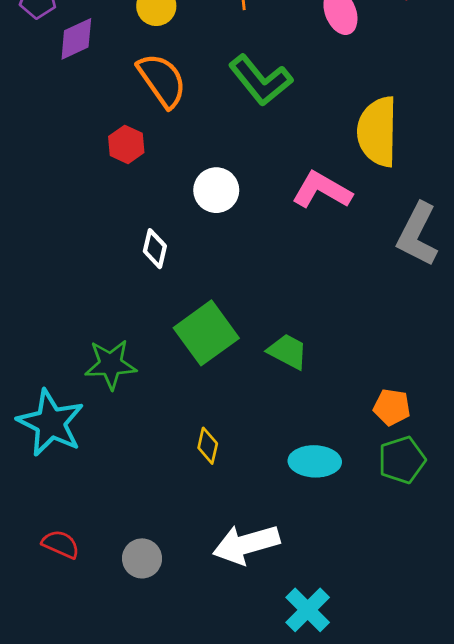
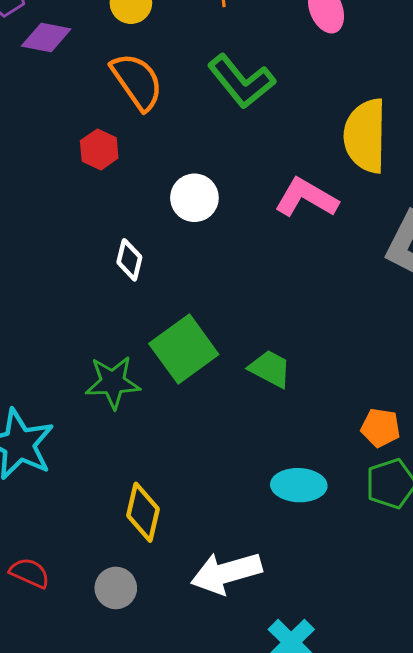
purple diamond: (76, 39) -> (46, 37), turned 36
green star: (111, 364) -> (113, 382), moved
yellow diamond: (208, 446) -> (143, 512), moved, size x1.5

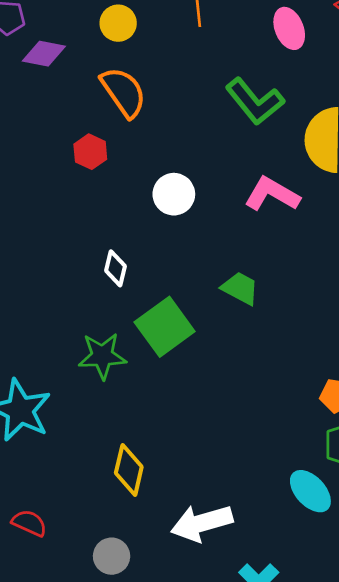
green L-shape: (241, 81) -> (255, 101), moved
white diamond: (129, 260) -> (116, 268), moved
green trapezoid: (270, 369) -> (240, 288), moved
cyan ellipse: (299, 485) -> (310, 491), moved, turned 45
gray circle: (116, 588) -> (112, 556), moved

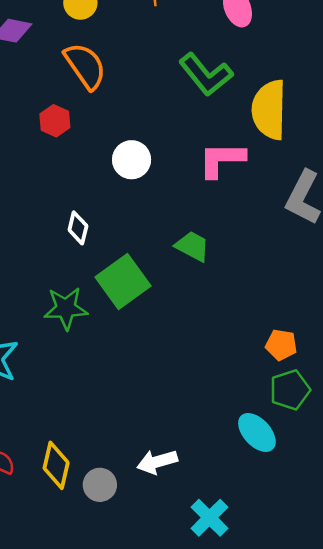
pink L-shape: (272, 194) -> (222, 160), turned -30
yellow diamond: (129, 470) -> (56, 465), moved
white arrow: (202, 523) -> (157, 462), size x0.7
gray circle: (112, 556) -> (100, 485), moved

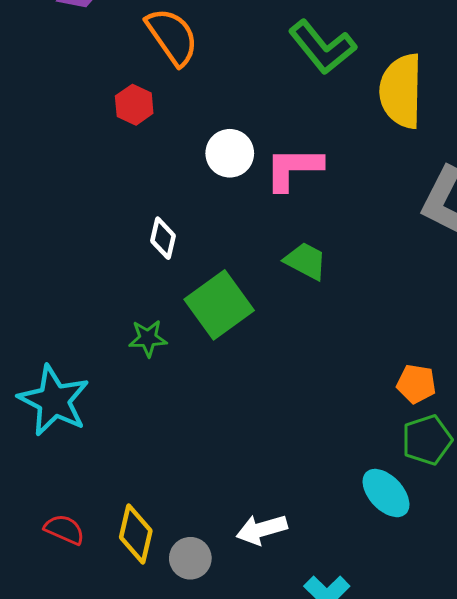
pink L-shape: (222, 160) -> (293, 168), moved
green star: (66, 308) -> (148, 338), size x0.7

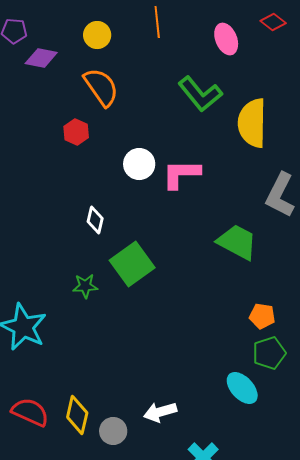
green trapezoid: (306, 261) -> (237, 242), moved, size x1.4
red semicircle: (64, 529) -> (30, 412), size x1.4

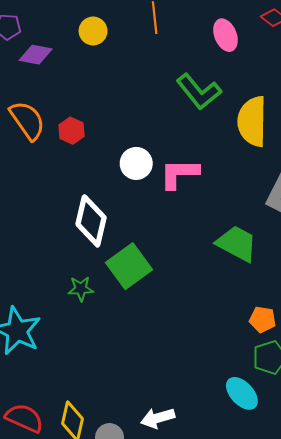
orange semicircle: (101, 87) -> (27, 120), moved
white diamond: (95, 220) -> (91, 221), size x1.8

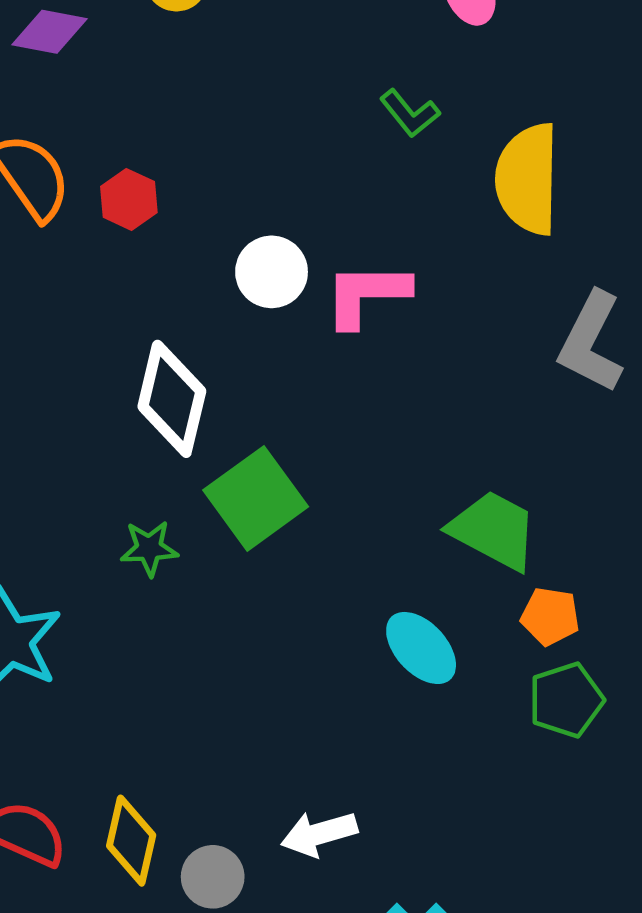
green L-shape: (199, 92) -> (410, 113), size x0.6
green trapezoid: (237, 244) -> (494, 530), moved
cyan ellipse: (242, 393) -> (421, 648), moved

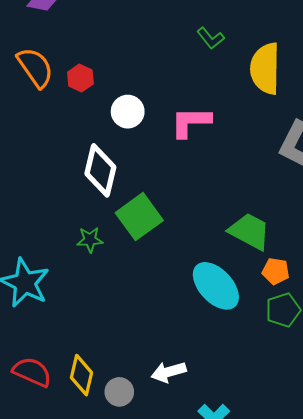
white circle: (272, 272) -> (128, 112), moved
cyan ellipse: (421, 648) -> (216, 286), size x1.4

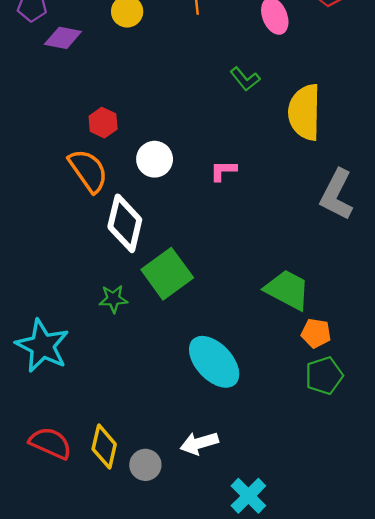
orange semicircle: (35, 67) -> (88, 171), moved
pink L-shape: (191, 122) -> (223, 171), size x0.6
cyan ellipse: (216, 286) -> (214, 362), moved

